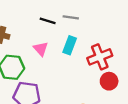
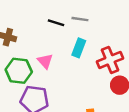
pink triangle: (41, 49) -> (45, 61), moved

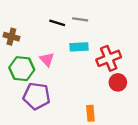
cyan rectangle: (79, 48) -> (79, 47), turned 66

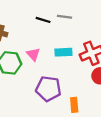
cyan rectangle: (79, 47) -> (63, 52), moved
purple pentagon: (37, 96) -> (48, 89), moved

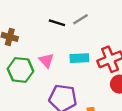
gray line: (65, 17) -> (81, 19), turned -40

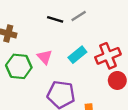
cyan rectangle: (79, 58) -> (77, 55), turned -36

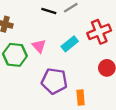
red cross: (108, 56) -> (99, 32), moved

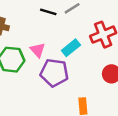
purple pentagon: (54, 81) -> (54, 73), moved

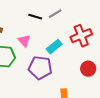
pink triangle: (38, 50) -> (24, 41), moved

